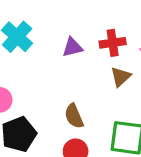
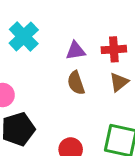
brown semicircle: (74, 116) -> (76, 83), moved

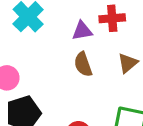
red cross: (114, 49) -> (112, 18), moved

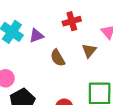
purple triangle: (82, 31) -> (36, 36), moved

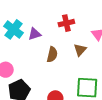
brown semicircle: (58, 58) -> (52, 54), turned -140

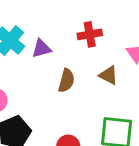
brown triangle: (80, 50) -> (109, 75), turned -48

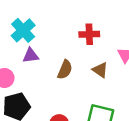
purple triangle: (41, 49) -> (31, 56), moved

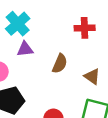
brown triangle: (100, 70) -> (92, 76), moved

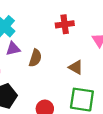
brown semicircle: (60, 64) -> (35, 58), moved

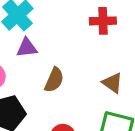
brown semicircle: (35, 58) -> (54, 80), moved

